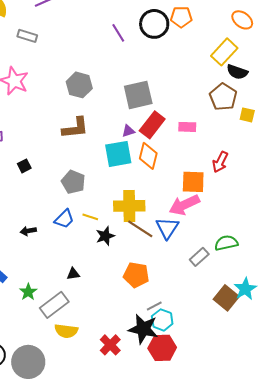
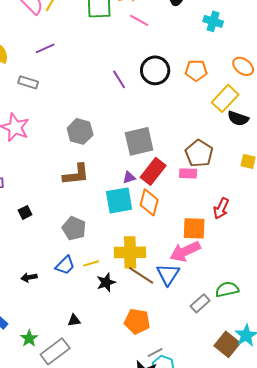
orange pentagon: (181, 17) -> (196, 70), moved
brown pentagon: (223, 97) -> (199, 153), moved
yellow line: (90, 217) -> (91, 263), turned -35

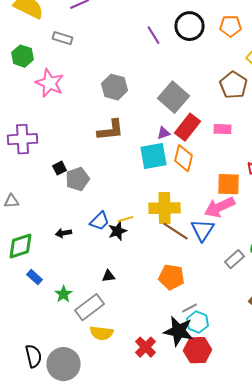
gray square: (139, 141) -> (174, 97), turned -36
brown pentagon: (199, 153) -> (234, 85), moved
gray pentagon: (74, 228) -> (78, 179), moved, turned 30
black star: (106, 282) -> (118, 231), moved

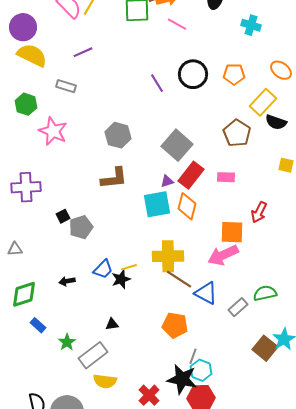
blue triangle: (202, 230) -> (206, 293), moved, turned -35
gray line: (190, 308) -> (193, 356), turned -42

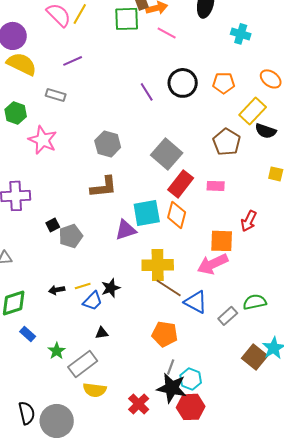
purple triangle: (167, 181) -> (126, 230), moved, size x1.6
yellow line: (129, 267) -> (83, 286), moved
blue trapezoid: (103, 269) -> (93, 301), moved
gray line: (193, 356) -> (171, 367), moved

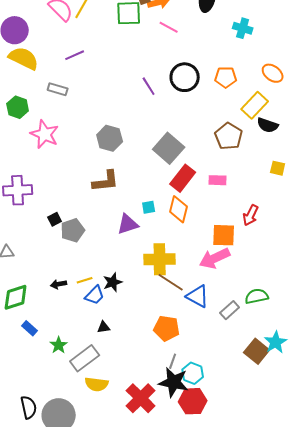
cyan square: (147, 213) -> (149, 207), size x0.5
red cross: (139, 404) -> (141, 398), size x1.4

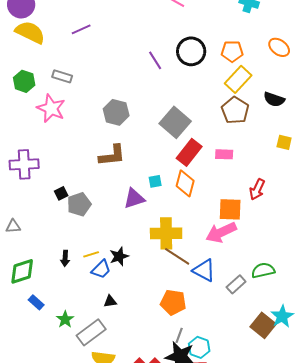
gray rectangle: (58, 89) -> (62, 76), moved
yellow rectangle: (255, 105) -> (238, 79), moved
black arrow: (59, 284) -> (65, 258), turned -77

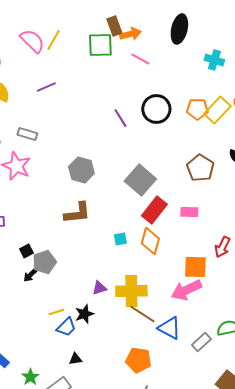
yellow rectangle: (238, 79) -> (217, 110), moved
purple triangle: (134, 198) -> (99, 288), moved, size x0.7
black arrow: (65, 258) -> (30, 275), moved, turned 42

